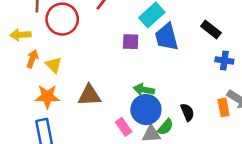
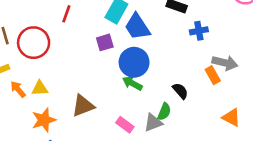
orange arrow: (32, 59) -> (18, 89), turned -42
yellow triangle: (54, 65) -> (40, 88), turned -30
green arrow: (144, 90) -> (132, 83), turned 36
blue circle: (146, 110) -> (134, 62), moved

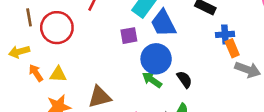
orange rectangle: (213, 75) -> (232, 48), moved
black semicircle: (180, 91) -> (184, 79), moved

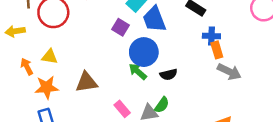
purple square: (129, 36) -> (120, 27), turned 35
orange arrow: (36, 73) -> (27, 66), moved
black semicircle: (184, 79) -> (169, 74), turned 105

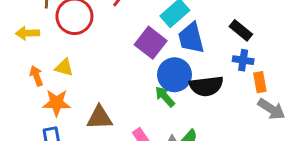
purple square: (120, 27) -> (151, 43), size x1.5
blue cross: (211, 36) -> (243, 60), moved
black semicircle: (169, 74) -> (206, 86), moved, size x1.6
brown triangle: (86, 82) -> (100, 118), moved

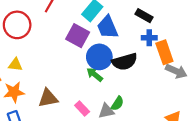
orange rectangle: (260, 82) -> (164, 52), size x1.5

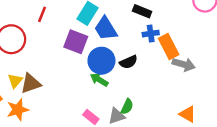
black semicircle: (125, 62) -> (128, 62), size x0.7
yellow triangle: (15, 65) -> (15, 81), turned -48
brown triangle: (48, 98) -> (31, 84), moved

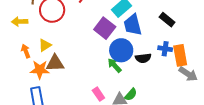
blue cross: (151, 34) -> (165, 49), moved
brown triangle: (31, 84) -> (55, 63), moved

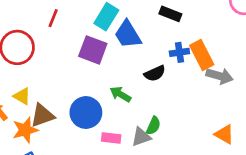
yellow triangle: (45, 45) -> (22, 96), turned -40
blue circle: (121, 50) -> (86, 113), moved
pink rectangle: (98, 94) -> (111, 138), turned -32

